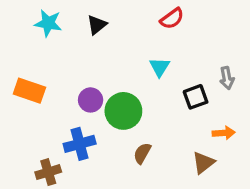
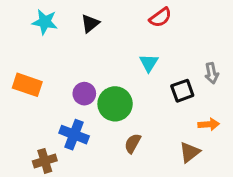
blue cross: (80, 144) -> (74, 135), turned 36

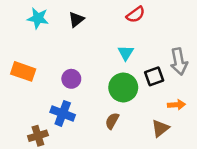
gray arrow: (212, 73) -> (179, 62), size x1.5
green circle: (115, 104) -> (123, 87), moved

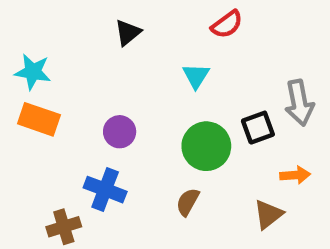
cyan star: (38, 18) -> (33, 72), moved
cyan triangle: (126, 53) -> (196, 76), moved

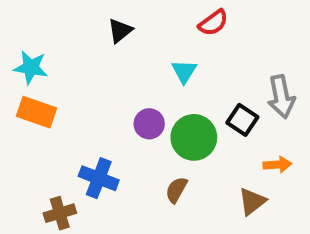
black square: (258, 128) -> (242, 120), turned -36
purple circle: (120, 132) -> (149, 124), moved

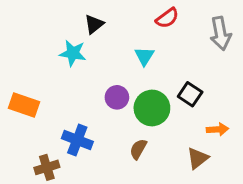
cyan star: (31, 67) -> (73, 53), moved
gray arrow: (281, 97) -> (221, 33), moved
orange rectangle: (37, 112) -> (24, 105), moved

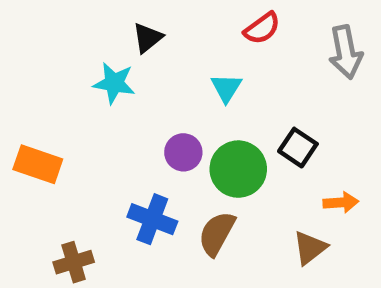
blue cross: (77, 140) -> (152, 219), moved
brown semicircle: (138, 149) -> (217, 233), size x1.4

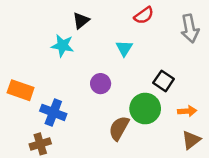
green circle: (238, 169) -> (145, 109), moved
blue cross: (152, 219) -> (53, 112), moved
brown triangle: (310, 248) -> (191, 140), moved

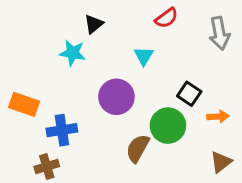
purple circle: (101, 84) -> (116, 97), size x1.5
orange arrow: (187, 111) -> (218, 116), moved
blue cross: (53, 112) -> (62, 130), turned -30

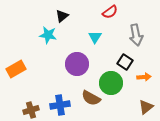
gray arrow: (219, 33) -> (136, 35), moved
orange rectangle: (24, 104) -> (16, 69), turned -48
blue cross: (62, 130) -> (60, 105), moved
brown semicircle: (138, 148) -> (91, 98), turned -90

